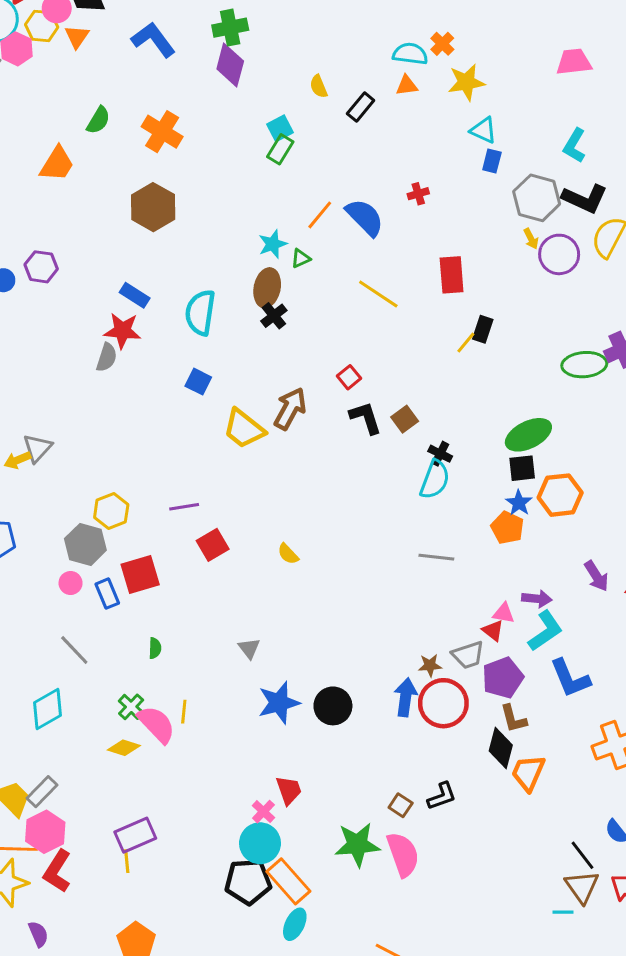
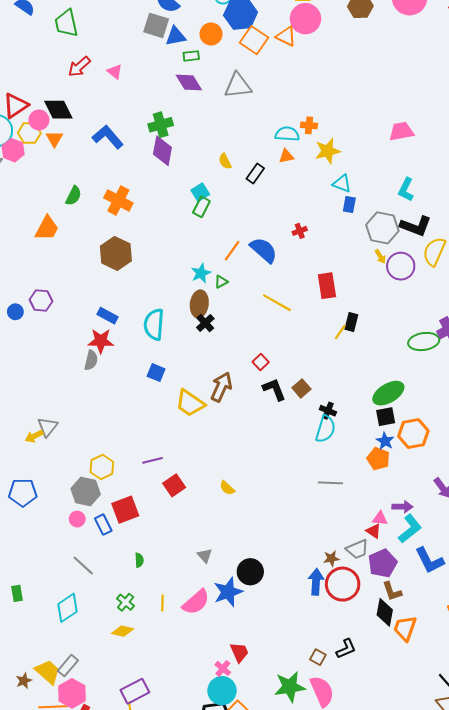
orange cross: (442, 44) -> (309, 125), turned -35
black circle: (333, 706) -> (250, 572), moved
pink semicircle: (156, 724) -> (196, 602), moved, turned 96

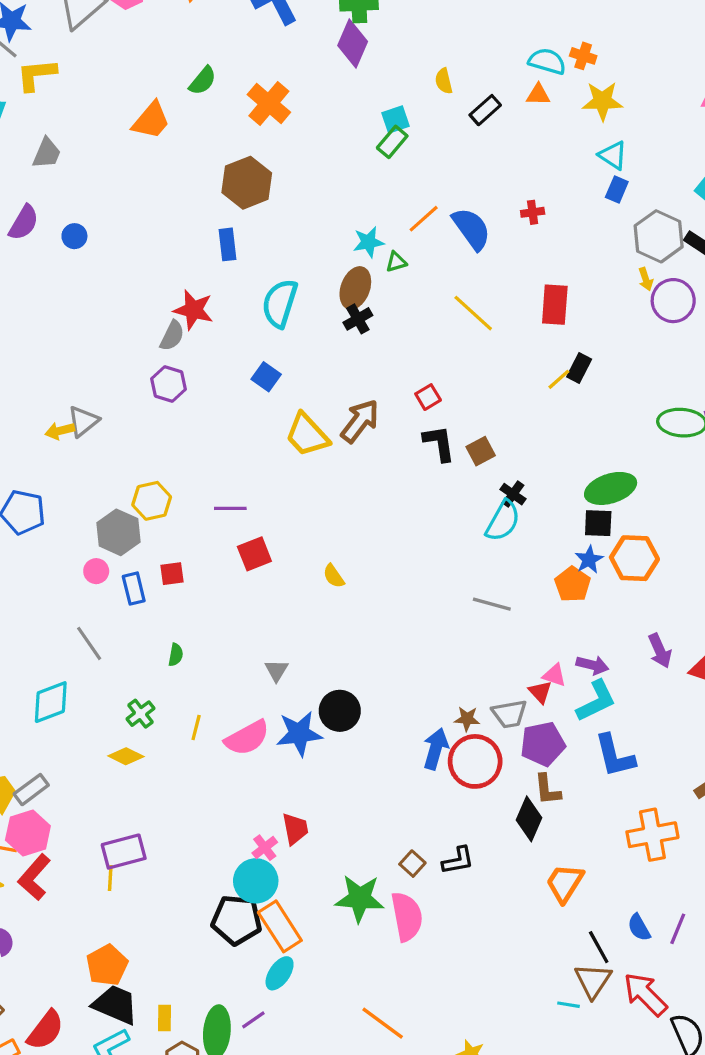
purple hexagon: (41, 301) -> (169, 384), moved
blue rectangle: (107, 316) -> (228, 244), moved, turned 42
red square: (125, 510) -> (172, 574), size x0.6
orange trapezoid: (405, 628) -> (565, 883), moved

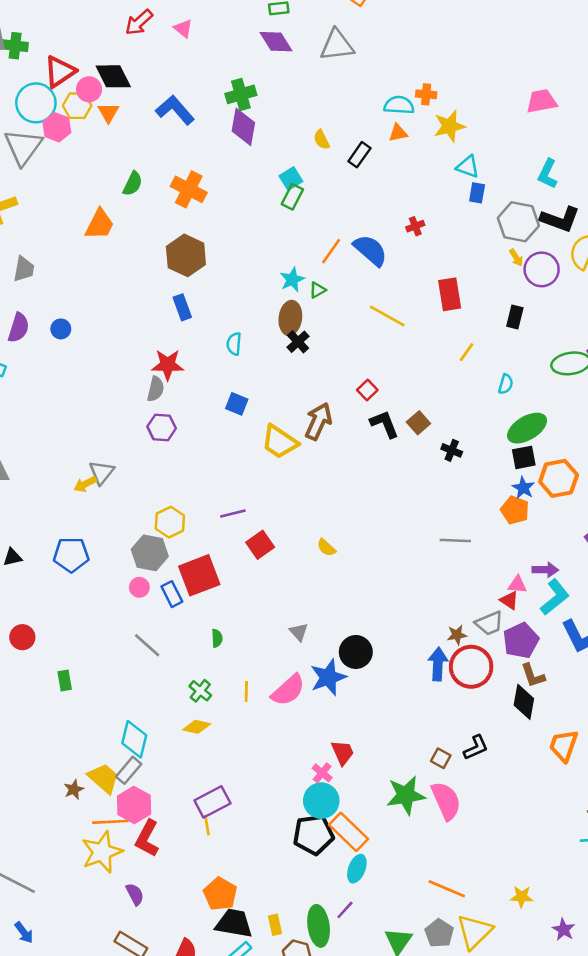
cyan semicircle: (280, 303) -> (234, 344), size x0.6
black rectangle: (579, 368) -> (515, 317), moved
cyan semicircle: (503, 521) -> (506, 384), moved, size x0.6
red square: (172, 574) -> (199, 575), size x2.0
cyan diamond: (51, 702) -> (134, 739), moved, turned -42

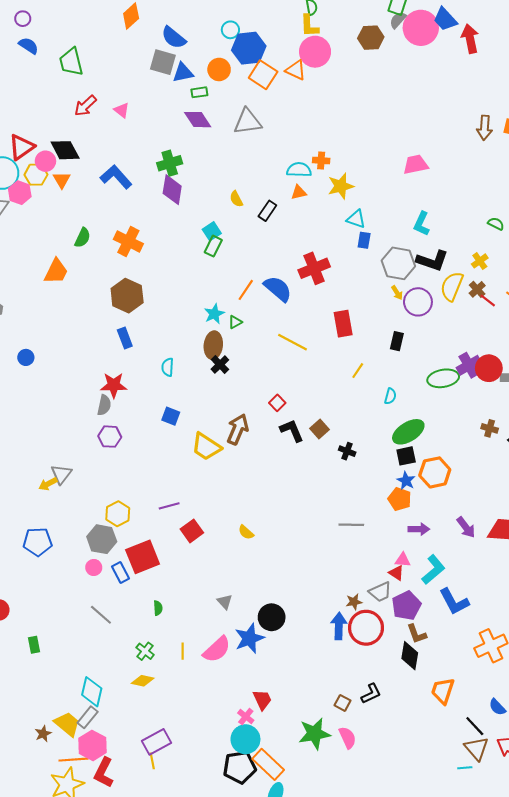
red cross: (415, 226) -> (314, 268), size x2.0
purple arrow: (545, 570) -> (419, 529), moved
pink semicircle: (446, 801) -> (348, 738), size x0.7

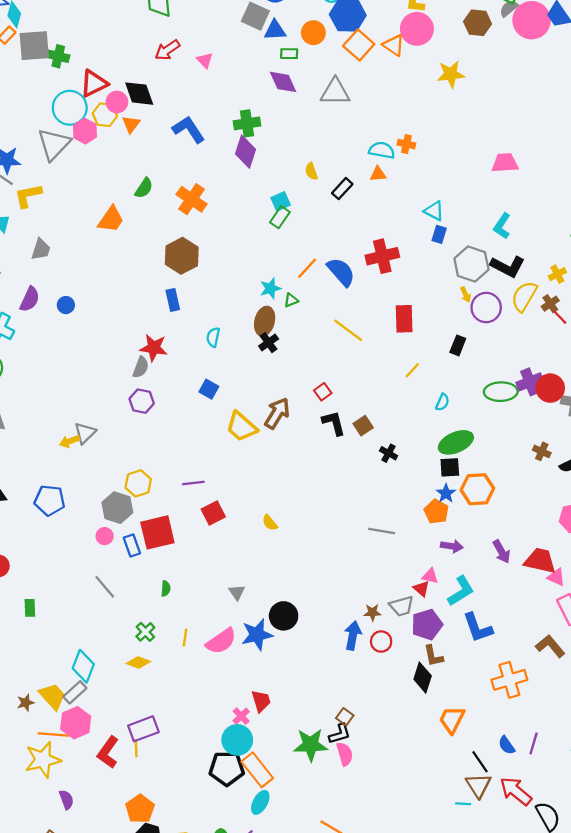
yellow star: (341, 186) -> (451, 74), moved
red circle: (366, 628) -> (381, 641), size x0.6
black L-shape: (371, 694) -> (340, 734), moved
red L-shape: (104, 773) -> (108, 752), moved

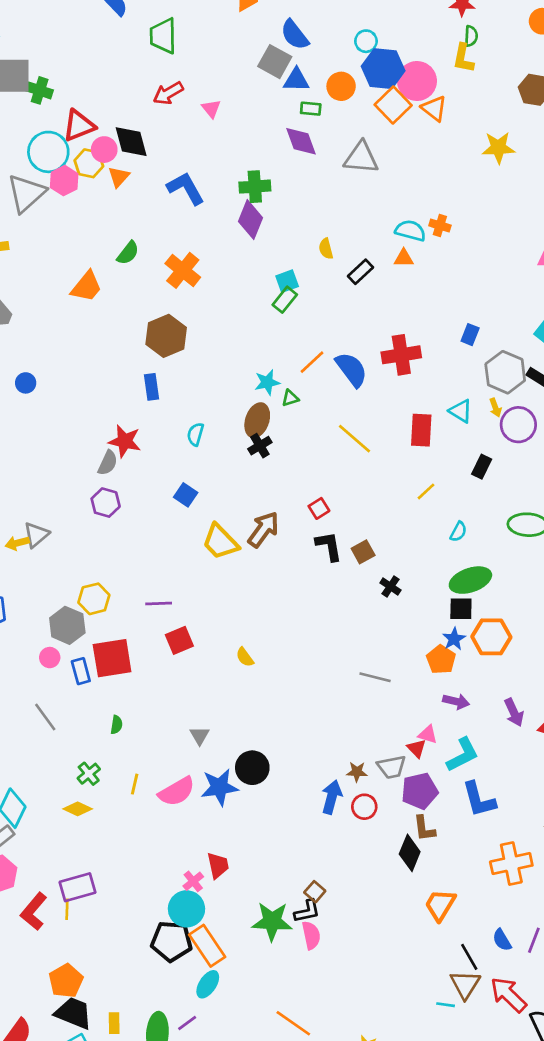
pink circle: (417, 29) -> (417, 81), moved
cyan triangle: (434, 211) -> (461, 411), moved

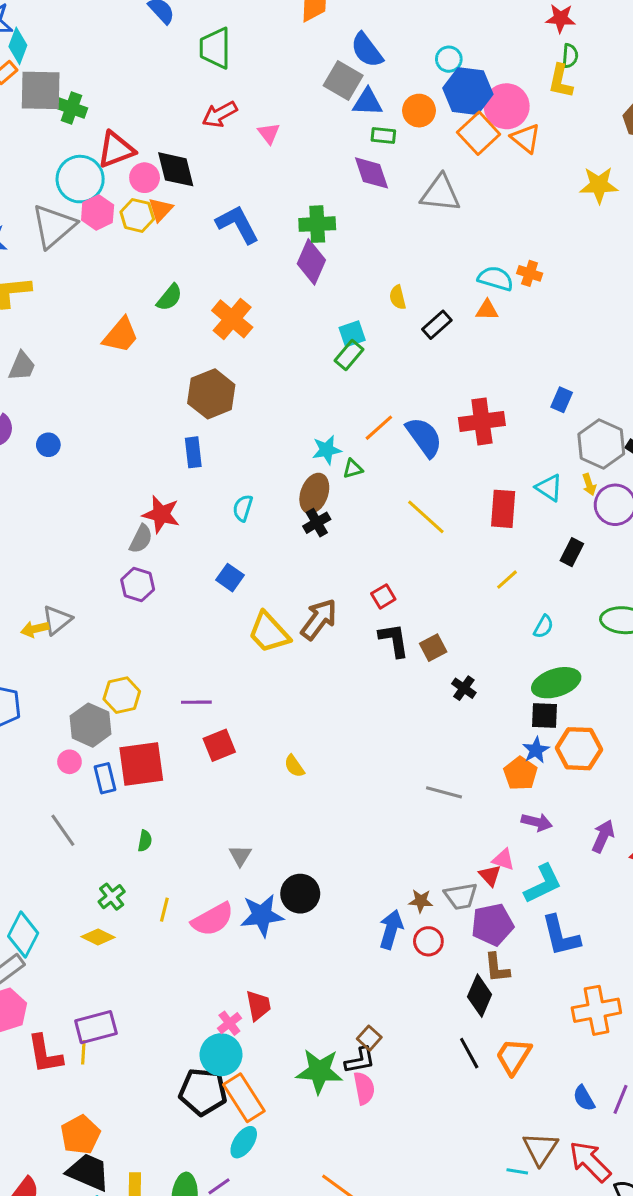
yellow hexagon: (89, 163) -> (137, 215), moved
purple arrow: (514, 712) -> (603, 836), turned -132
red L-shape: (34, 911) -> (45, 1054), turned -51
black line: (469, 957) -> (469, 1053), moved

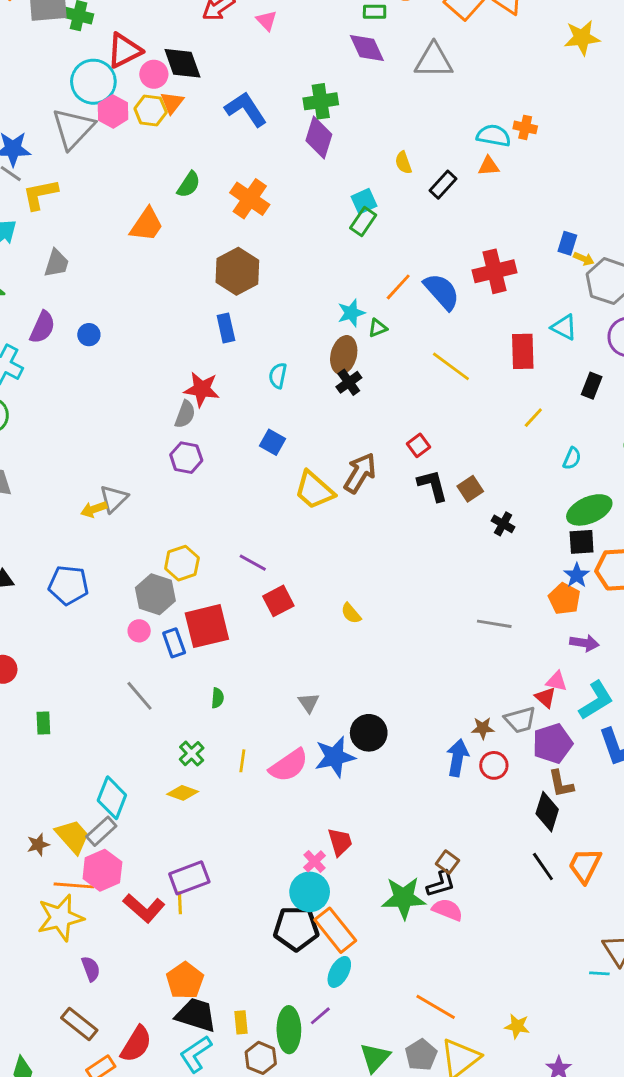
yellow arrow: (589, 484) -> (584, 259), moved, turned -42
purple line: (196, 702) -> (253, 563), turned 36
red L-shape: (45, 1054) -> (144, 908), turned -33
pink semicircle: (364, 1088) -> (447, 910), turned -52

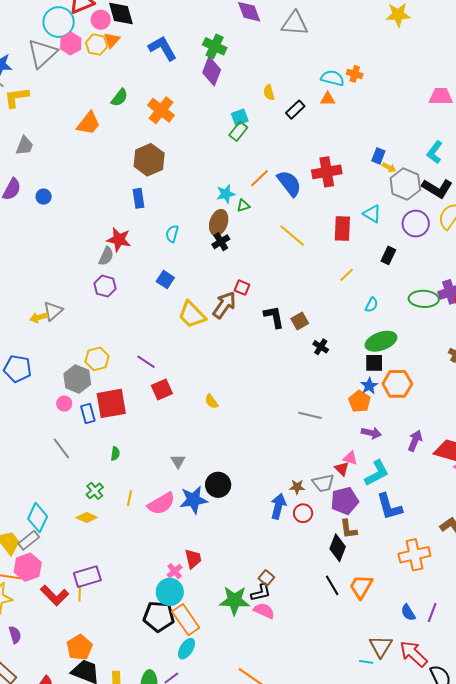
green cross: (321, 101) -> (215, 46), turned 30
red square: (418, 445) -> (242, 288), moved, turned -35

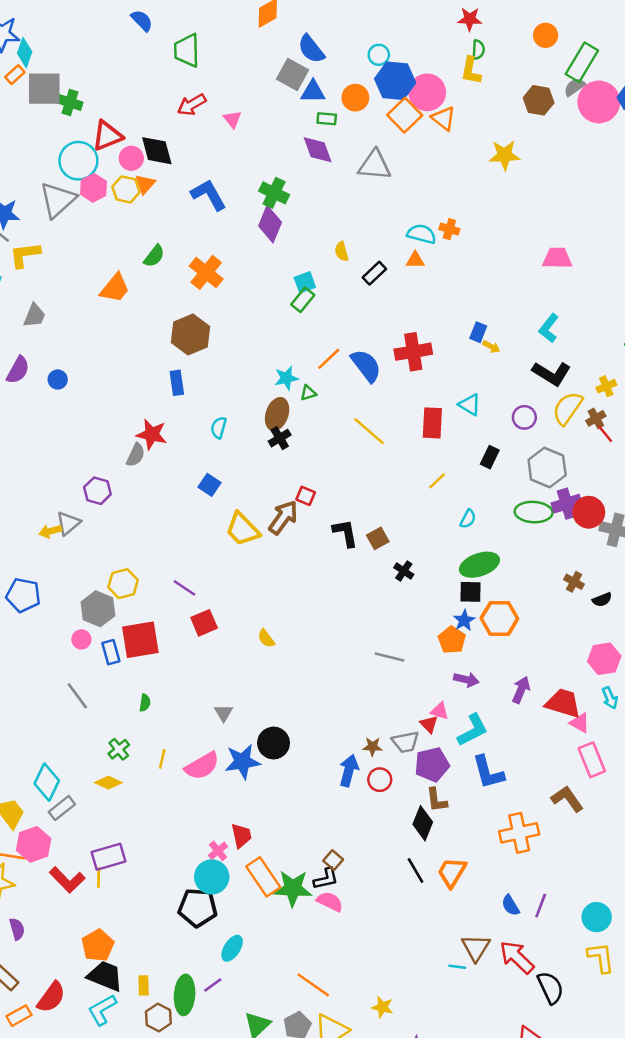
gray hexagon: (405, 184) -> (547, 467), moved
purple circle: (416, 224) -> (524, 417), size x0.7
purple hexagon: (105, 286) -> (97, 491), moved
gray rectangle: (29, 540) -> (62, 808), moved
orange rectangle: (186, 620) -> (263, 877), moved

